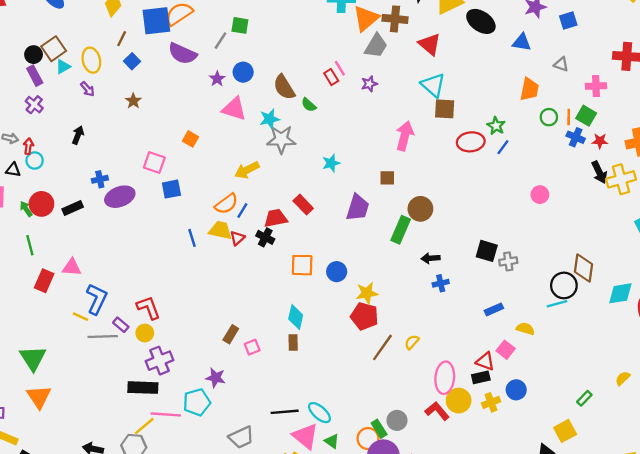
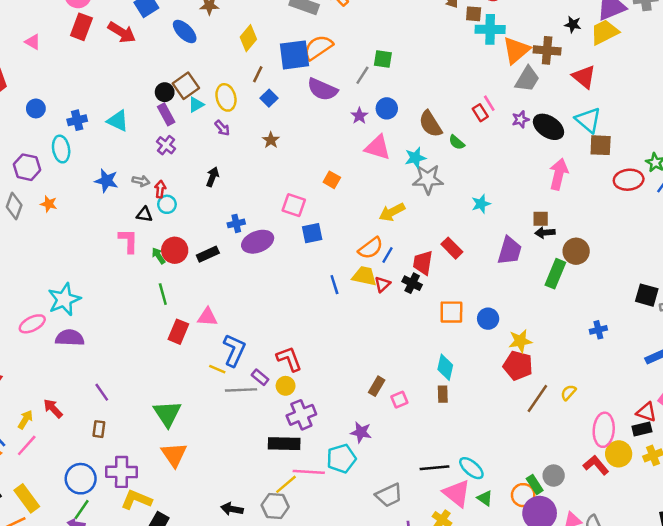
black ellipse: (481, 21) -> (548, 127), moved
red trapezoid: (276, 218) -> (423, 263), turned -70
black arrow: (430, 258) -> (545, 233), moved

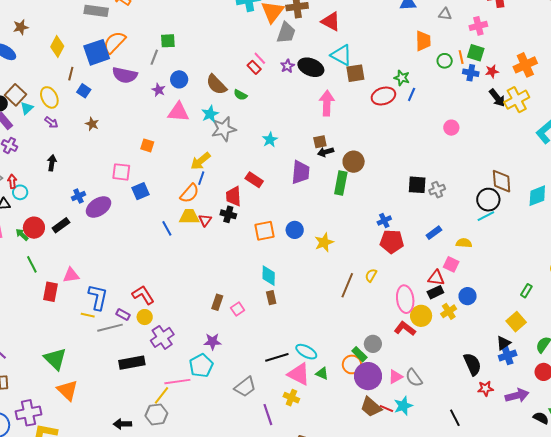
blue line: (388, 255) -> (201, 178), moved
red pentagon: (518, 366) -> (392, 242), moved
black rectangle: (284, 444) -> (132, 363), moved

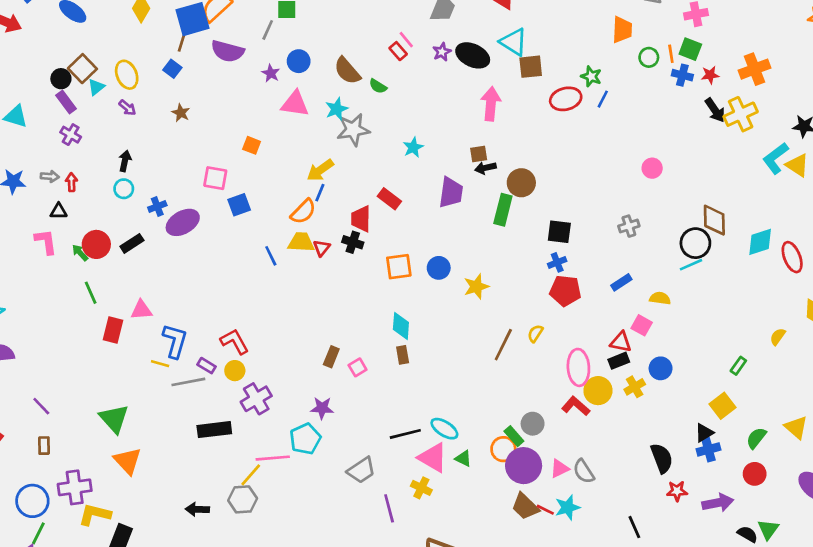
brown line: (71, 74) -> (182, 43), moved
pink circle: (451, 128) -> (652, 168), moved
black square: (417, 185) -> (559, 232), moved
cyan circle: (20, 192) -> (124, 189), moved

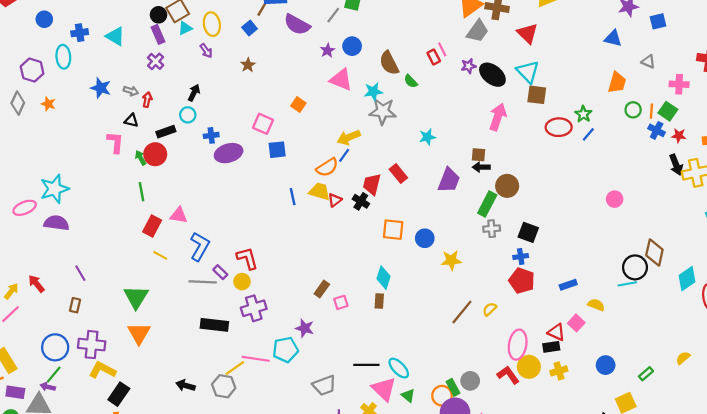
gray cross: (629, 226) -> (492, 229), moved
cyan diamond: (760, 242) -> (687, 279), turned -30
black rectangle: (132, 243) -> (166, 132), moved
yellow line: (160, 364) -> (160, 255), moved
blue circle: (661, 368) -> (606, 365), moved

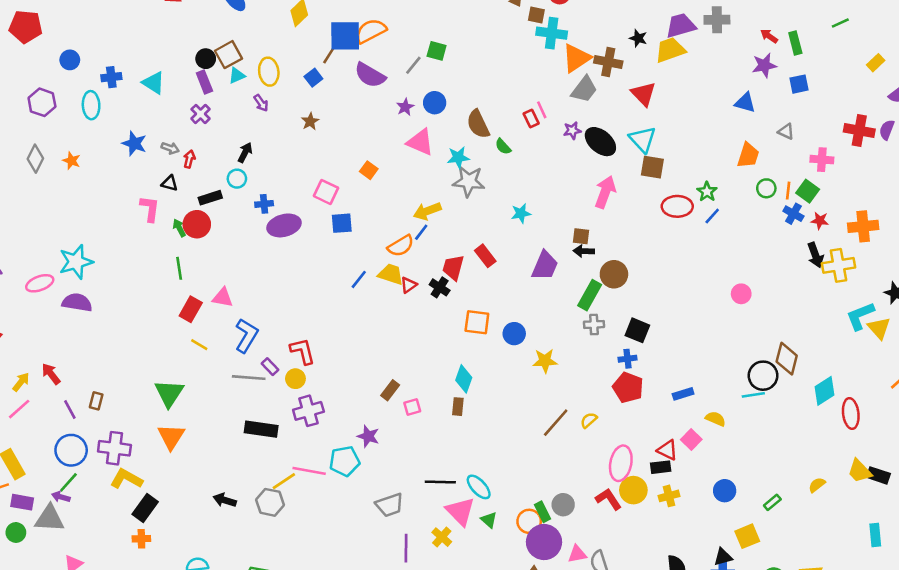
purple hexagon: (32, 70) -> (42, 102), moved
blue line: (293, 197) -> (359, 279), turned 49
purple line: (80, 273) -> (70, 410), moved

